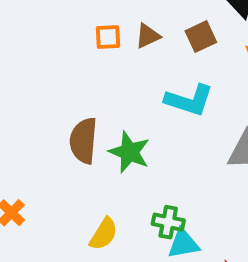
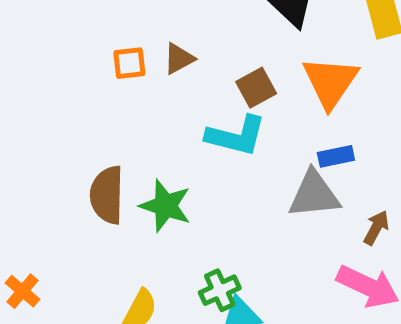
brown square: (201, 37) -> (256, 88), moved
green cross: (168, 222) -> (220, 290), turned -32

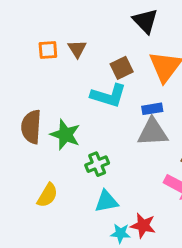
brown triangle: (179, 59) -> (77, 49), turned -36
blue rectangle: (336, 156) -> (152, 109), moved
green cross: (220, 290) -> (97, 164), moved

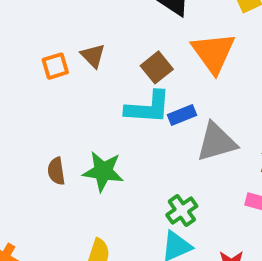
blue rectangle: (152, 109) -> (182, 115), moved
brown semicircle: (31, 127) -> (56, 171), size x0.6
green cross: (97, 164) -> (182, 211), moved

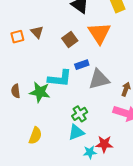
cyan L-shape: (148, 107) -> (60, 78), moved

